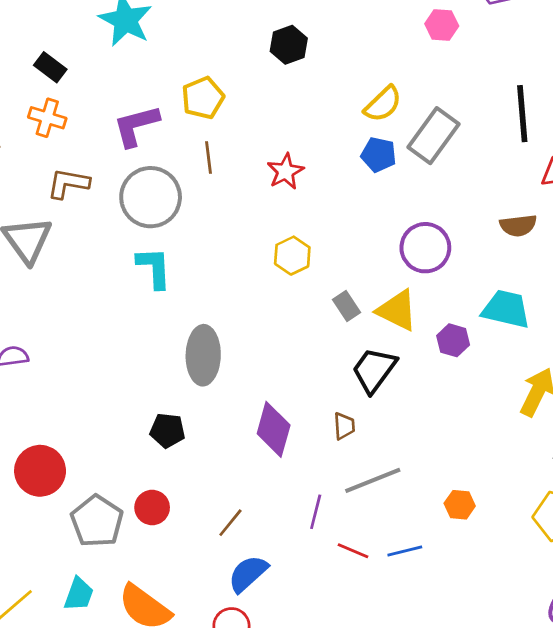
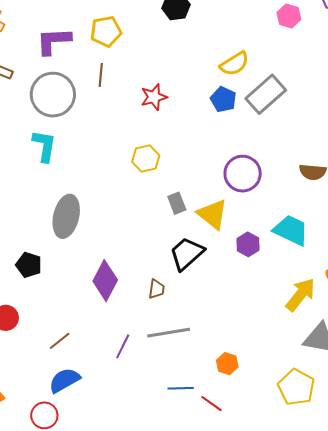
red line: (353, 551) -> (212, 404), moved

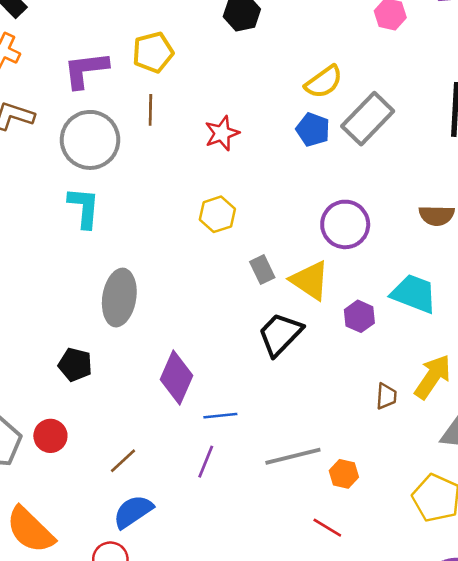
brown trapezoid: (157, 289) -> (386, 396), moved
gray line: (169, 333) -> (293, 456), moved
blue line: (181, 388) -> (220, 416), moved

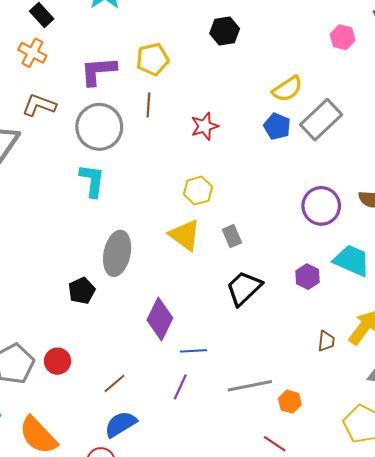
purple circle: (345, 224) -> (321, 206), moved
yellow triangle: (310, 280) -> (185, 235), moved
black pentagon: (75, 365) -> (82, 291), moved, turned 30

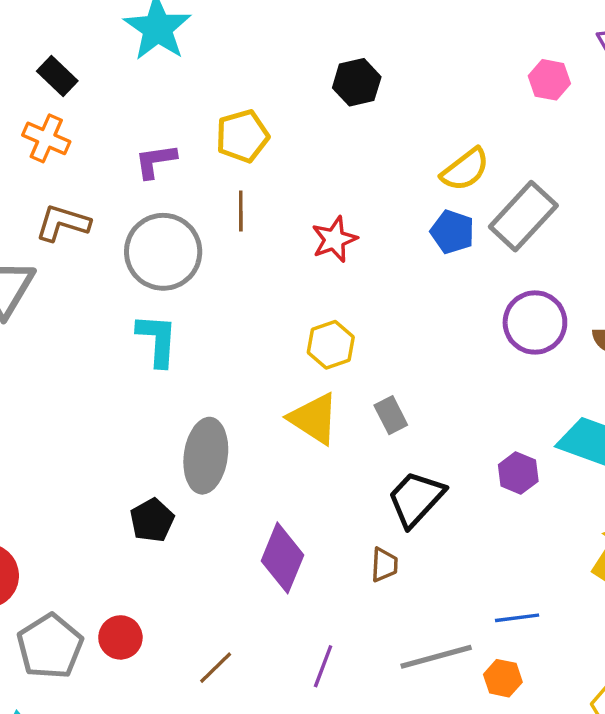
purple L-shape: (98, 71) -> (156, 161), size x0.7
purple circle: (321, 206) -> (535, 322), moved
brown trapezoid: (326, 341) -> (384, 565), moved
blue line: (193, 351) -> (517, 618), moved

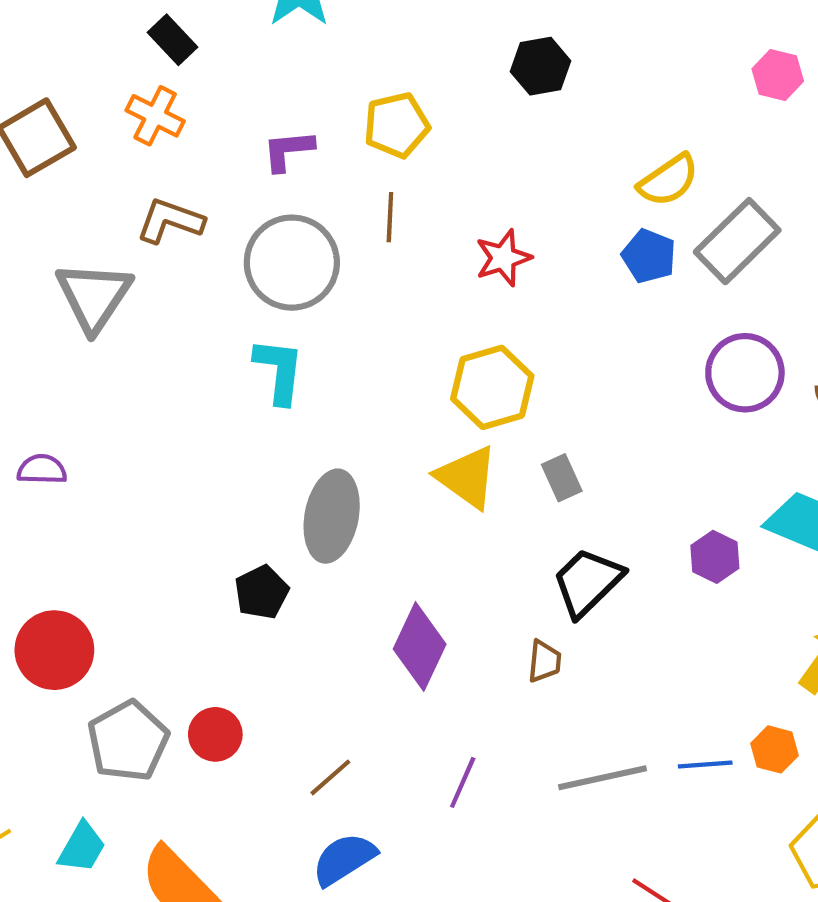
yellow hexagon: (331, 345) -> (492, 387), size x1.4
blue line: (517, 618) -> (705, 765), moved
orange hexagon: (503, 678) -> (774, 749), moved

